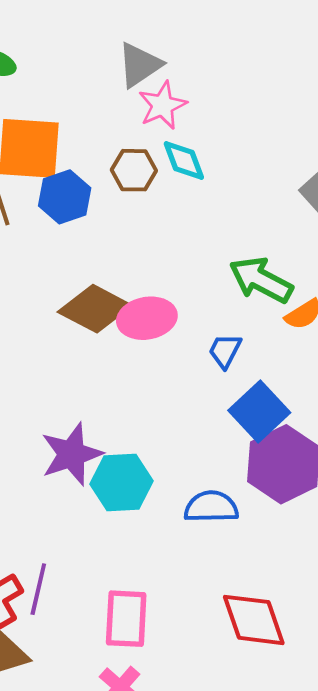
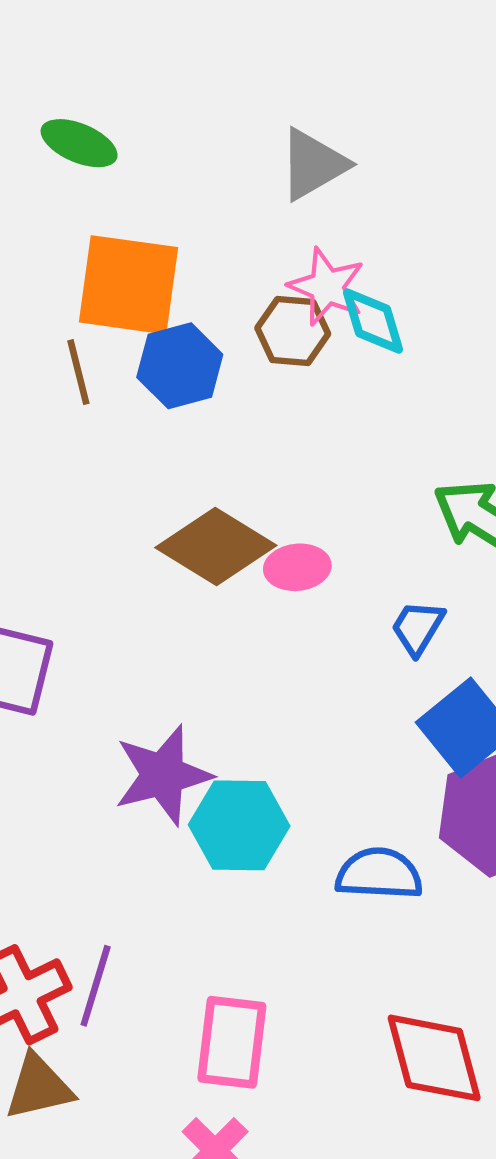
pink star: (162, 105) -> (327, 287), moved, turned -30
pink ellipse: (147, 318) -> (297, 567), size x0.7

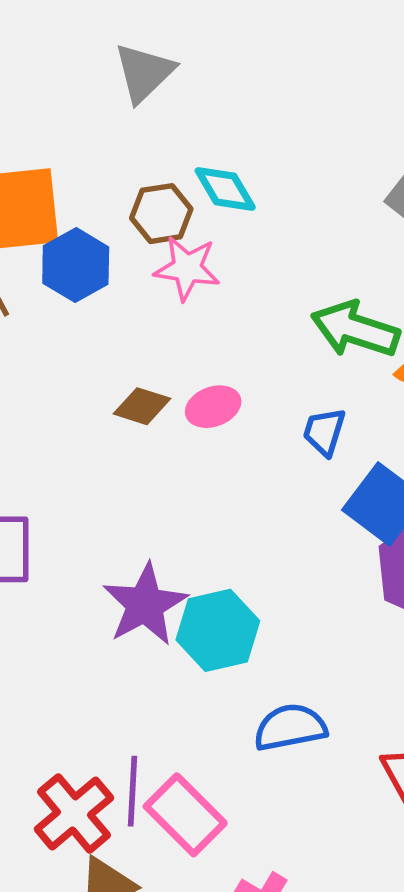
pink star: (327, 287) -> (187, 268), moved
brown diamond: (216, 547) -> (142, 406), size x0.6
blue semicircle: (379, 874) -> (290, 727), moved
pink rectangle: (232, 1042) -> (185, 815), moved, turned -38

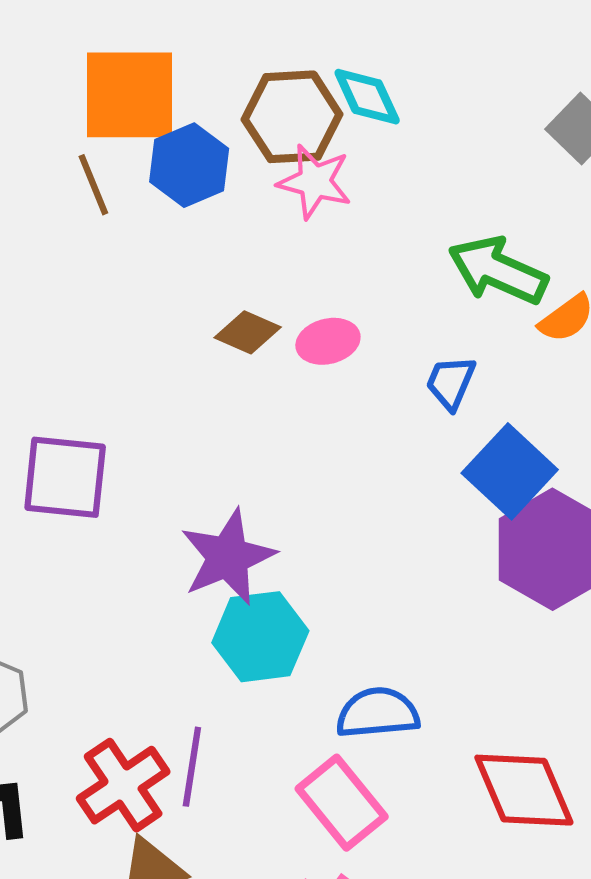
brown hexagon: (161, 214) -> (292, 117), size x1.4
cyan hexagon: (218, 630) -> (260, 637), moved
pink rectangle: (185, 815) -> (342, 803), moved

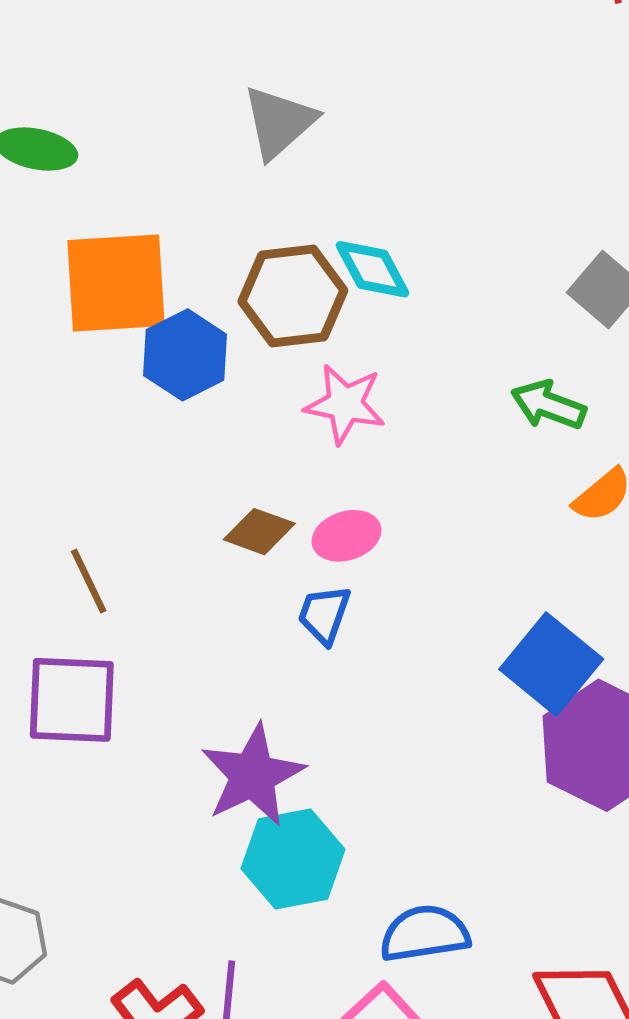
pink star: (315, 182) -> (345, 404), moved
brown line: (93, 185) -> (89, 581), moved
green arrow: (498, 270) -> (548, 405), moved, size x0.7
blue trapezoid: (451, 383) -> (324, 615), moved

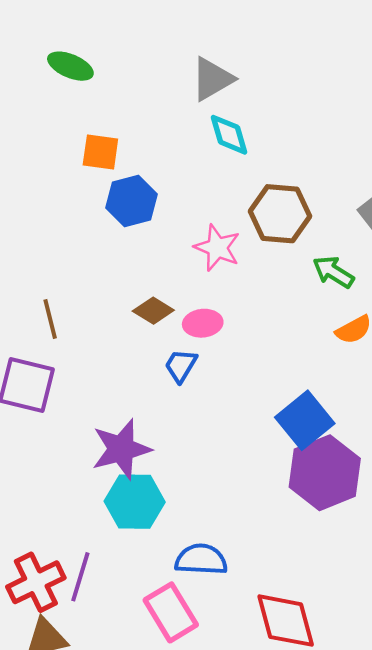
cyan diamond: (373, 269) -> (229, 135), moved
orange square: (116, 283) -> (100, 152), size x0.6
brown hexagon: (293, 296) -> (280, 214), moved

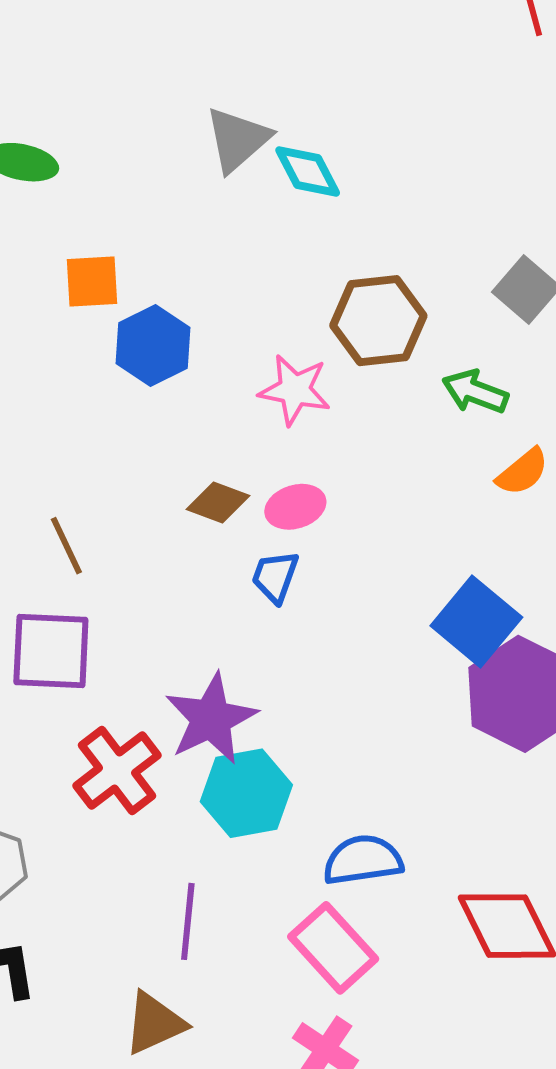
cyan diamond: (229, 135) -> (308, 172), moved
red cross: (36, 582) -> (117, 770), moved

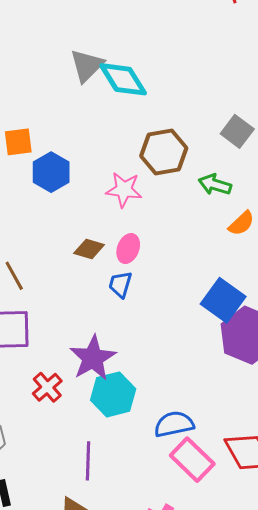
cyan diamond: (308, 172) -> (123, 79), size x1.4
pink ellipse: (295, 507) -> (128, 249), turned -48
red cross: (117, 770) -> (47, 387), size x0.7
pink rectangle: (333, 948) -> (192, 460), moved

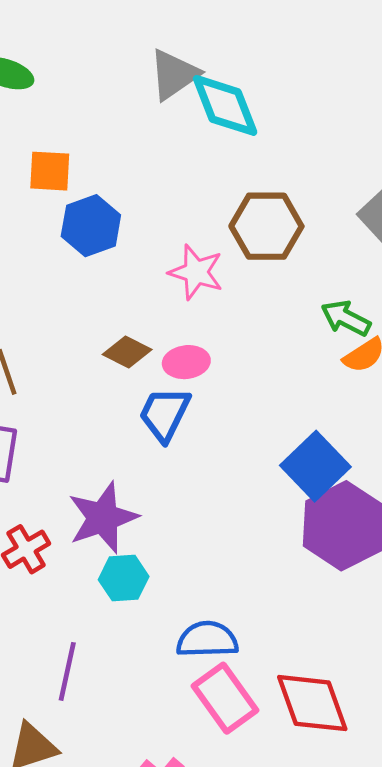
green arrow: (215, 185) -> (346, 318), moved
pink ellipse: (128, 249) -> (186, 362), turned 52
blue trapezoid: (120, 284) -> (165, 414), size x1.4
cyan hexagon: (113, 394) -> (124, 578), size x0.7

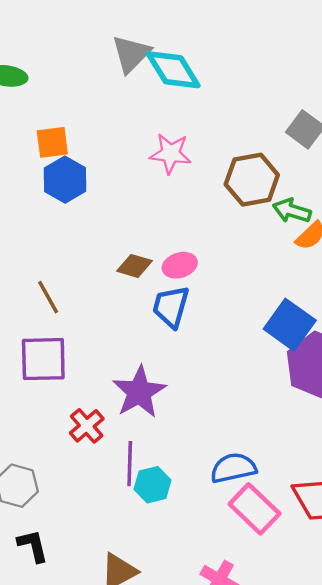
blue hexagon: (91, 226) -> (65, 180), moved
brown hexagon: (266, 226) -> (252, 180), moved
pink star: (196, 272) -> (171, 153), moved
cyan hexagon: (124, 578) -> (153, 485), moved
purple line: (67, 671) -> (130, 464), moved

